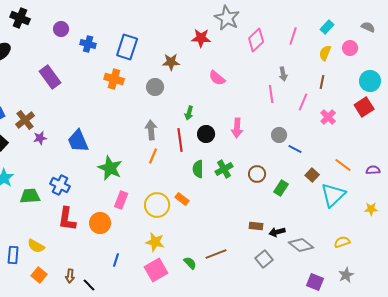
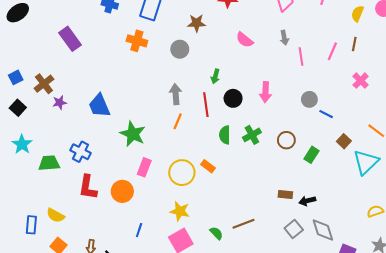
gray arrow: (283, 74) -> (284, 38), moved
pink line: (303, 102) -> (332, 51), moved
gray diamond: (301, 245) -> (323, 230), moved, turned 35

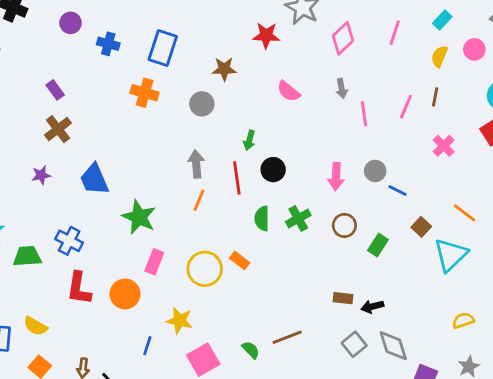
purple rectangle: (70, 39) -> (55, 90), size x0.6
brown cross: (44, 84) -> (58, 129), moved
pink arrow: (265, 92) -> (336, 177), moved
yellow star: (180, 211) -> (180, 320), moved

